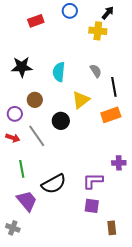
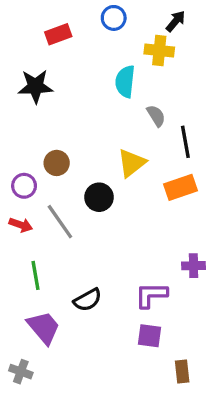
black star: (22, 67) -> (35, 86), moved
cyan semicircle: (59, 72) -> (125, 81), moved
black semicircle: (54, 184) -> (88, 300), size x0.7

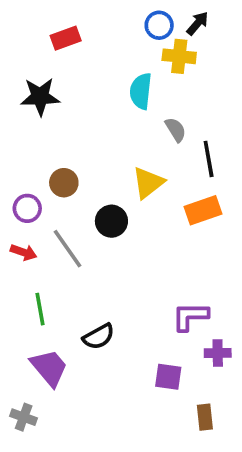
blue circle: (114, 18) -> (159, 25), moved
purple cross: (194, 266) -> (218, 353), moved
purple L-shape: (151, 295) -> (190, 316), moved

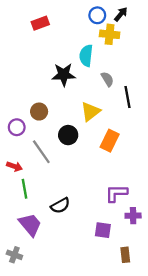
black star: (40, 97) -> (64, 75), moved
orange rectangle: (203, 210) -> (110, 141), moved, turned -45
red arrow: (24, 252) -> (14, 166), moved

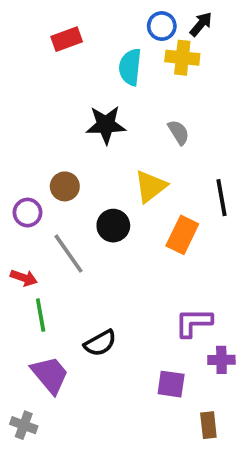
cyan semicircle: (86, 56) -> (130, 67), moved
black line: (127, 97) -> (221, 198), moved

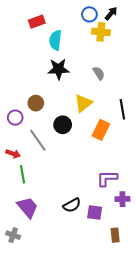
cyan semicircle: (130, 67) -> (55, 40), moved
black semicircle: (100, 343) -> (72, 205), moved

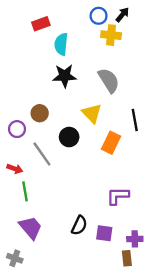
gray semicircle: (99, 73) -> (109, 80), size x1.6
yellow triangle: (83, 103) -> (92, 113), turned -36
purple cross: (122, 199) -> (135, 239), moved
black semicircle: (72, 205) -> (79, 225), turned -36

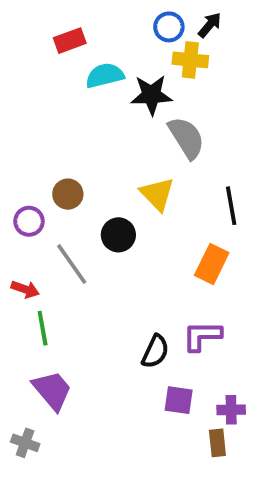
cyan semicircle: (61, 44) -> (105, 75), turned 70
black star: (65, 76) -> (151, 95), moved
orange rectangle: (111, 143) -> (212, 264), moved
black semicircle: (79, 225) -> (155, 351), moved

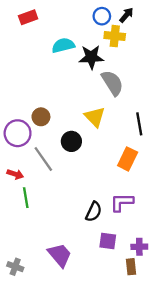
red rectangle: (70, 41) -> (28, 17), moved
purple circle: (29, 221) -> (18, 133), size x1.5
purple trapezoid: (52, 390) -> (60, 255), moved

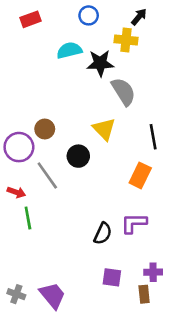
blue circle: (102, 16) -> (89, 15), moved
purple square: (108, 241) -> (112, 277), moved
purple trapezoid: (60, 255) -> (52, 295), moved

